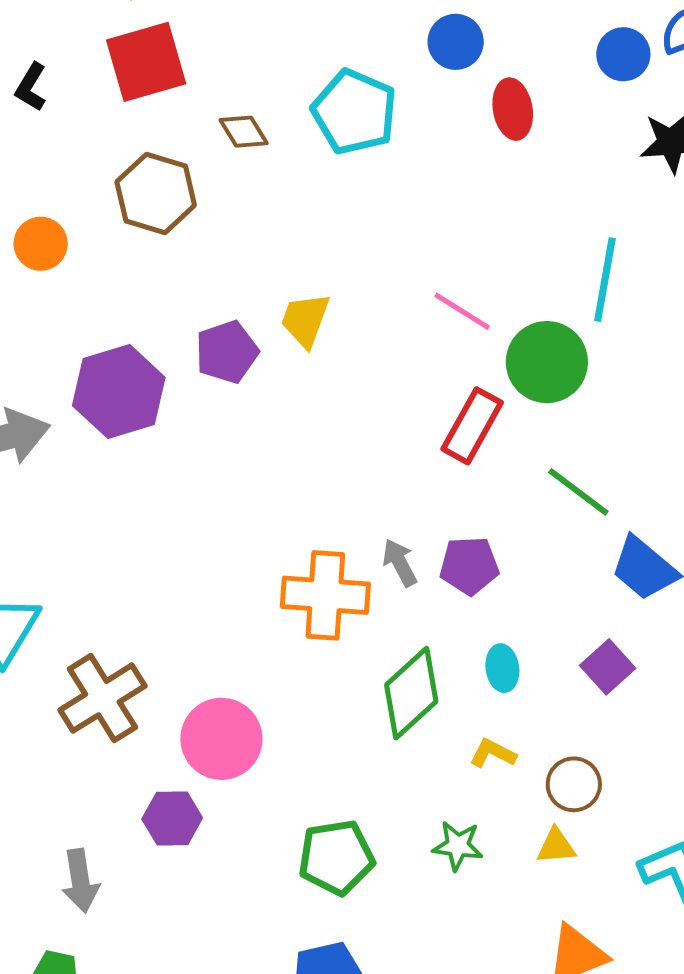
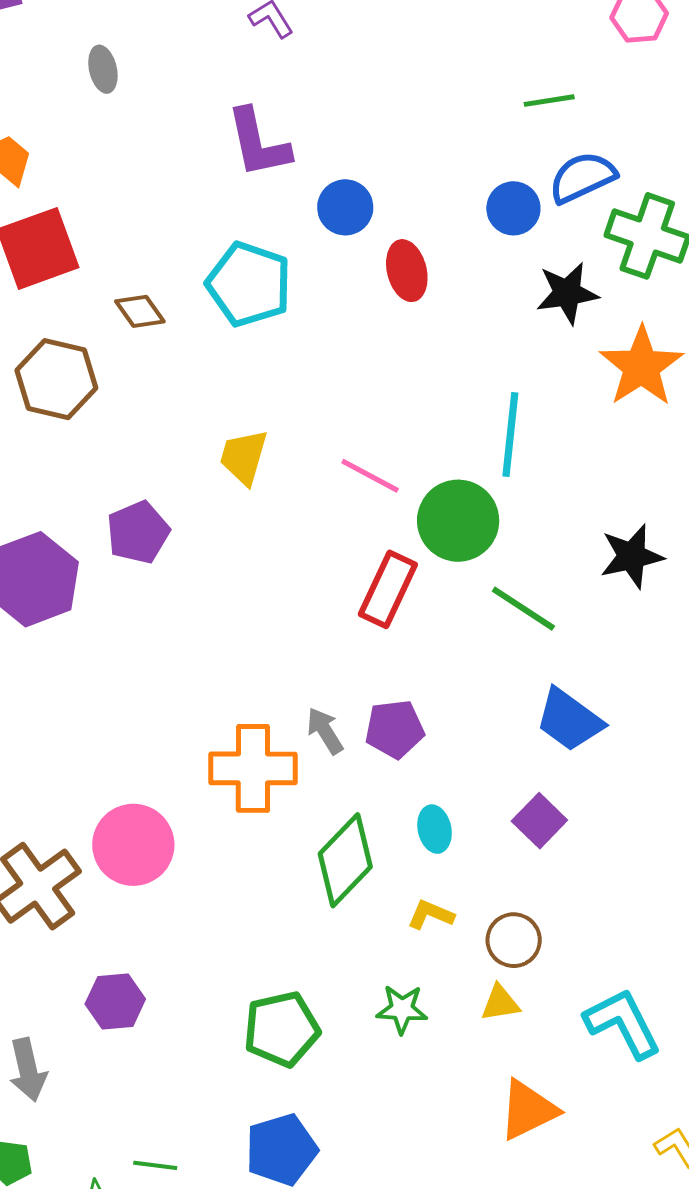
yellow trapezoid: (305, 320) -> (244, 457), moved
green line: (578, 492) -> (523, 609), moved
pink circle: (221, 739) -> (133, 845), moved

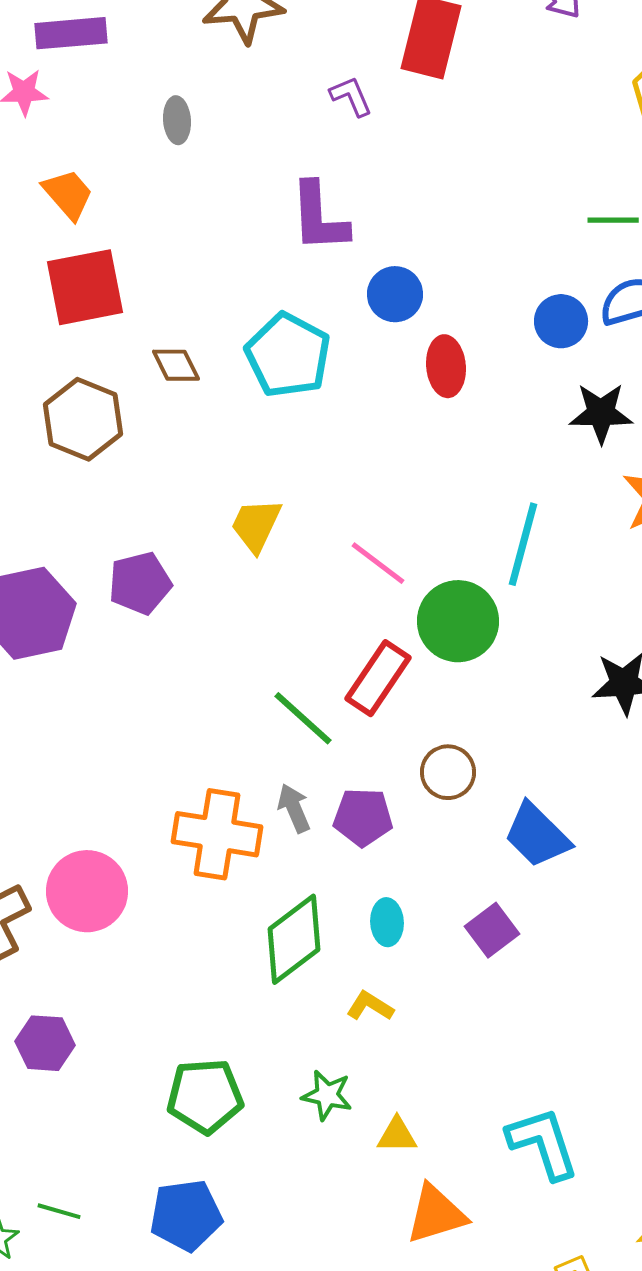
green line: (523, 609) -> (303, 718), moved
brown circle: (514, 940) -> (448, 772), moved
yellow triangle: (500, 1003) -> (397, 1135), moved

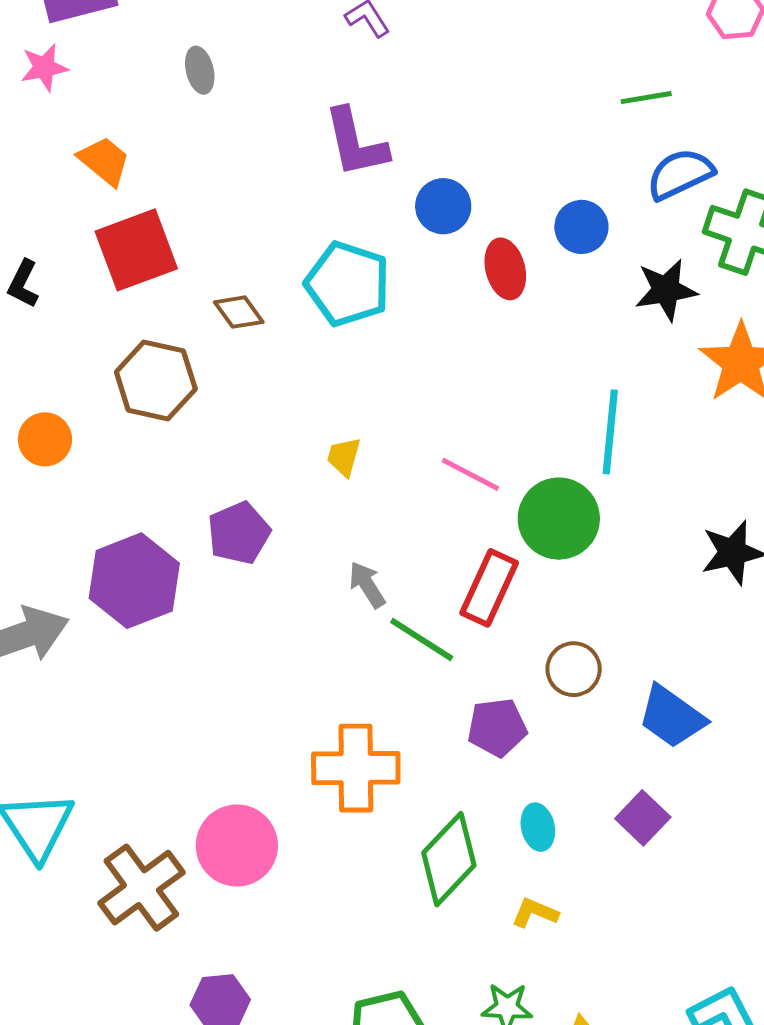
blue circle: (561, 321) -> (581, 227), moved
yellow trapezoid: (256, 525) -> (344, 457), size x0.7
gray arrow: (294, 808) -> (367, 585), moved

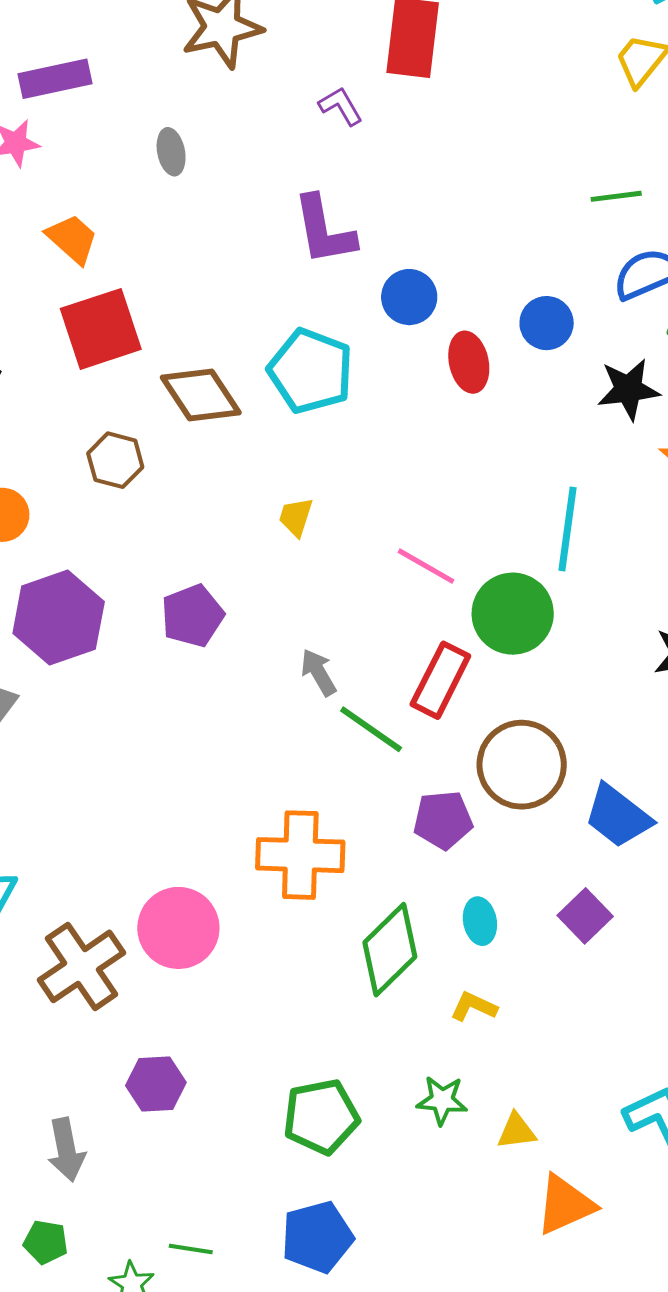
brown diamond: (239, 312) -> (201, 395), size x1.6
brown hexagon: (156, 380) -> (115, 460), size x0.7
yellow trapezoid: (344, 457) -> (296, 517), moved
purple hexagon: (134, 581) -> (59, 618), moved
brown circle: (574, 669) -> (522, 765), size x1.6

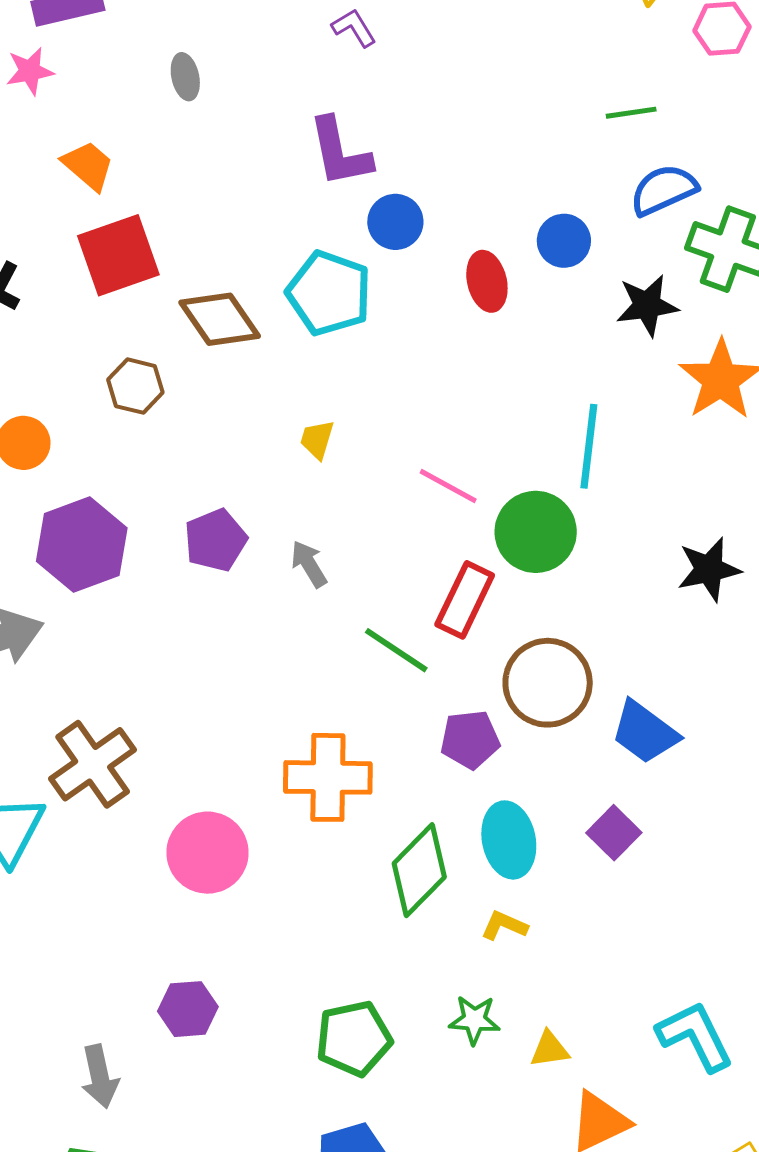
blue circle: (409, 297) -> (395, 222), moved
gray arrow: (319, 672) -> (309, 564), moved
cyan ellipse: (480, 921) -> (509, 840), size x1.6
brown cross: (81, 966) -> (93, 764), moved

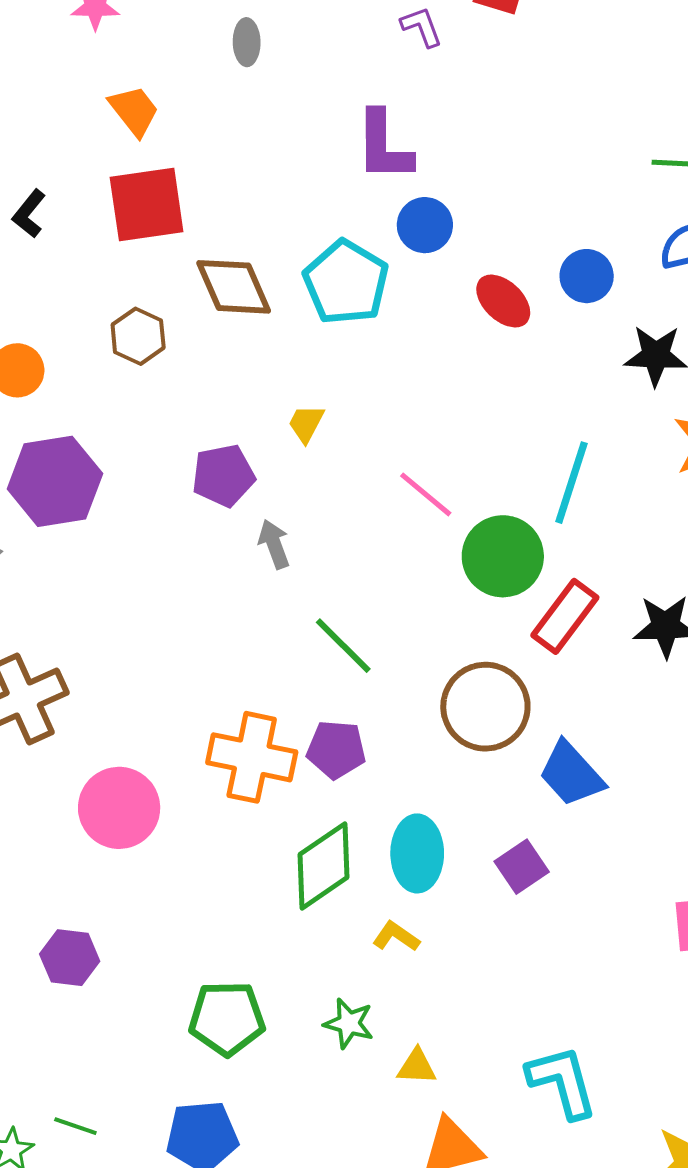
red ellipse: (487, 281) -> (503, 301), turned -44
purple pentagon: (215, 540) -> (223, 476), moved
red rectangle: (465, 600) -> (565, 616), moved
purple pentagon: (470, 740) -> (336, 749), moved

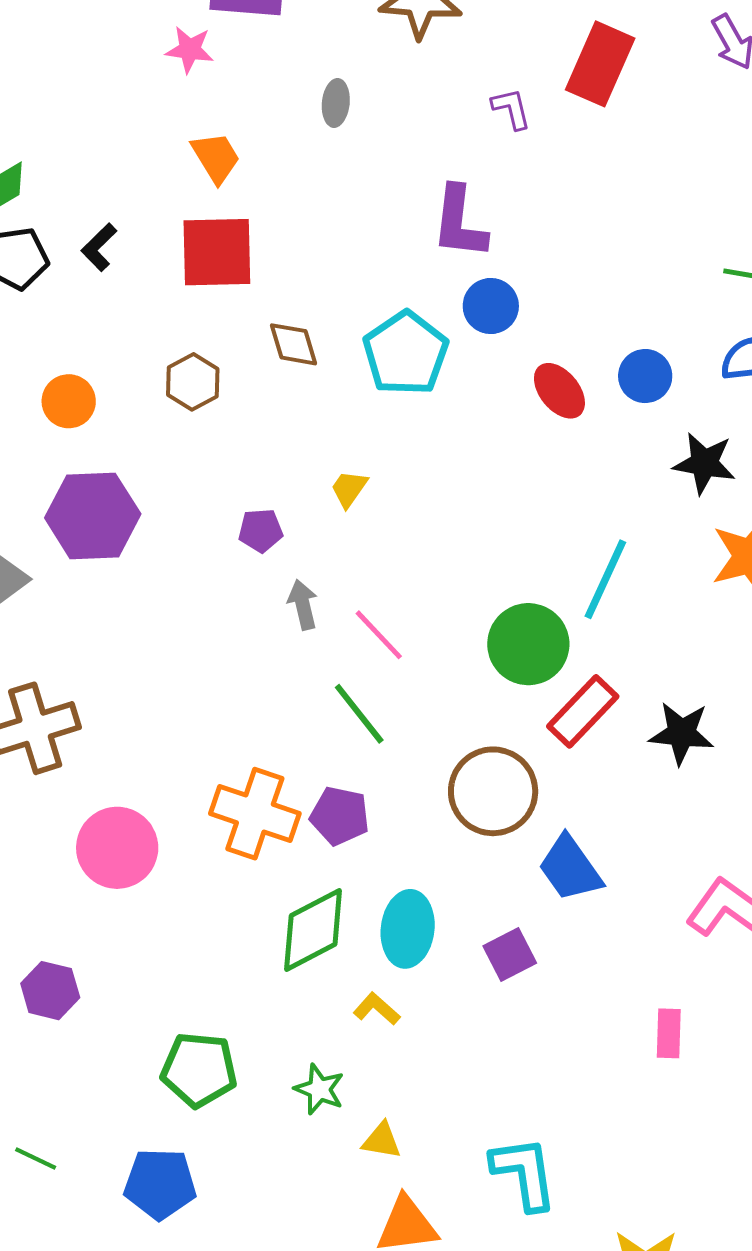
brown diamond: (234, 287) -> (293, 344), size x0.7
purple pentagon: (223, 476) -> (261, 530), size x0.7
pink line: (426, 494) -> (379, 635), moved

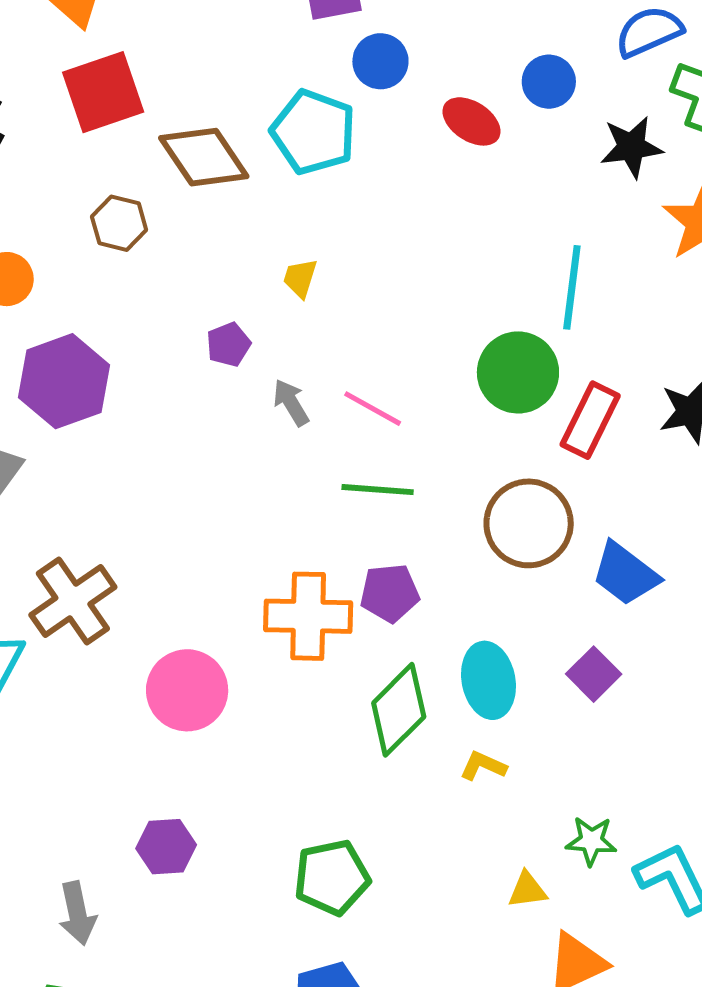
brown diamond: (293, 344) -> (204, 157), size x1.6
green line: (359, 714) -> (378, 490), turned -30
green star: (319, 1089) -> (591, 841), moved

